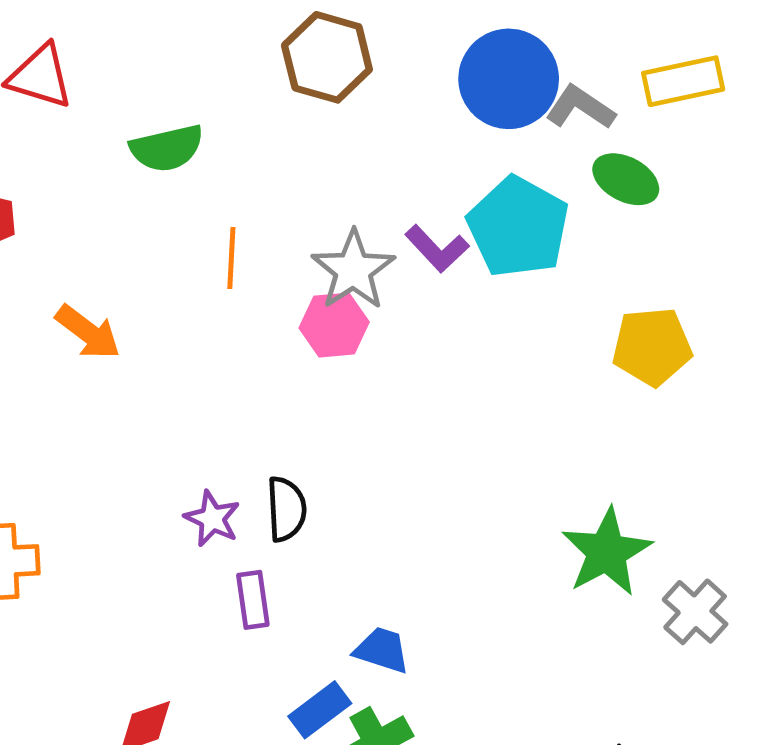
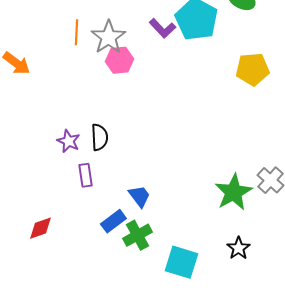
gray star: (353, 270) -> (108, 37), moved
green star: (607, 552) -> (233, 192), moved
blue trapezoid: (382, 650) -> (139, 196), turned 35

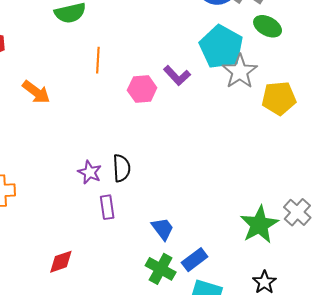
purple L-shape: (162, 28) -> (177, 76), moved
gray star: (108, 37) -> (240, 71), moved
blue rectangle: (113, 221) -> (195, 260), moved
green cross: (137, 235) -> (161, 269), turned -32

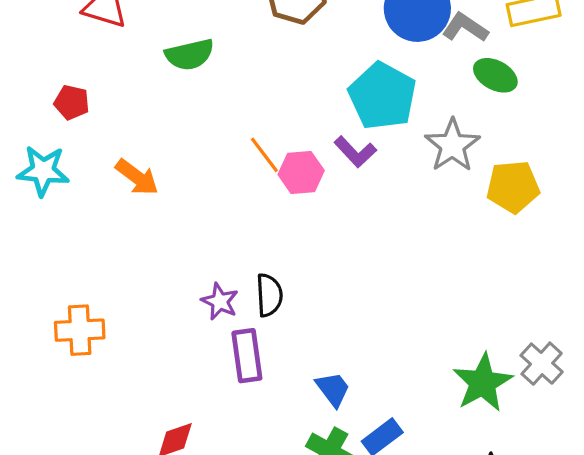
cyan pentagon: (221, 47) -> (382, 96), moved
orange line: (98, 60) -> (264, 155), moved, turned -40
purple rectangle: (107, 207) -> (247, 356), size x1.4

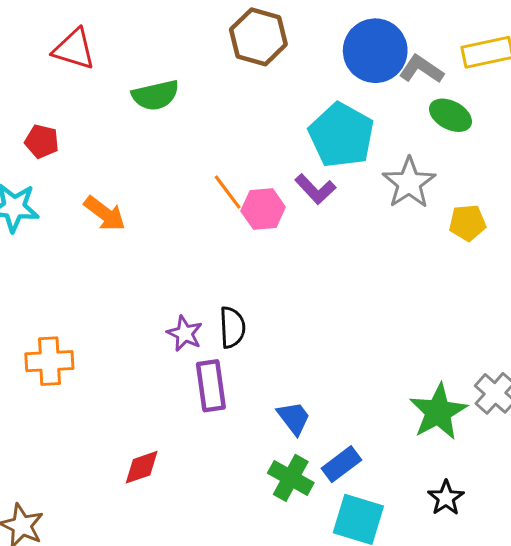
yellow pentagon: (513, 187) -> (467, 223), size x0.7

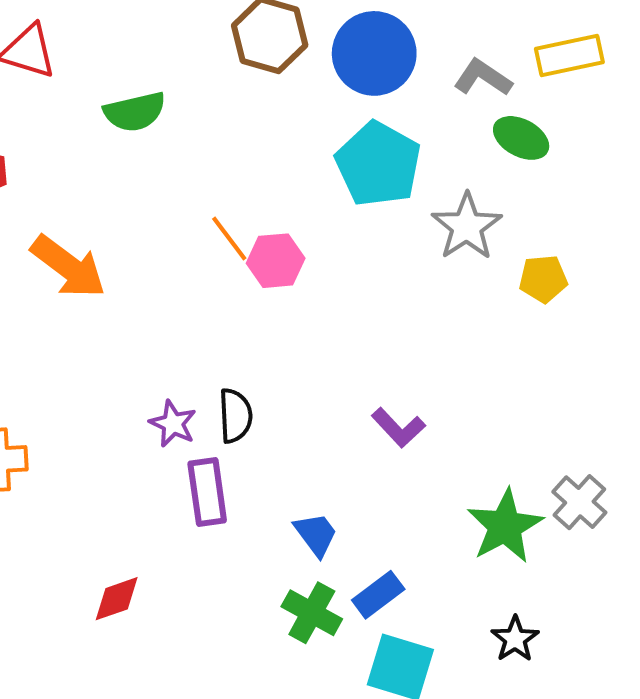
blue circle: (375, 51) -> (374, 53), moved
purple L-shape: (315, 189) -> (398, 428), moved
orange arrow: (105, 214) -> (68, 267), size x1.4

